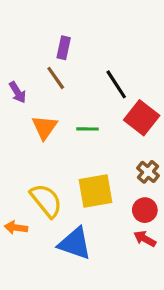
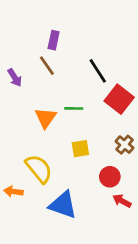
orange triangle: (45, 127) -> (46, 118), moved
yellow square: (95, 191) -> (80, 149), moved, size x0.6
red circle: (145, 210) -> (110, 177), moved

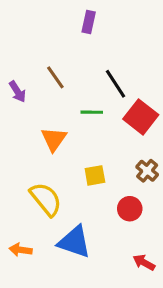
purple rectangle: (54, 40) -> (89, 22), moved
green line: (74, 108) -> (92, 112), moved
orange arrow: (13, 191) -> (21, 250), moved
red arrow: (122, 201) -> (144, 262), moved

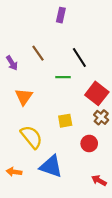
red square: (141, 117) -> (97, 93), moved
orange triangle: (54, 139) -> (24, 97), moved

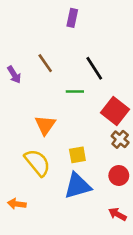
orange triangle: (24, 97) -> (45, 125), moved
yellow square: (65, 121) -> (77, 155), moved
red circle: (89, 144) -> (119, 175), moved
blue triangle: (51, 166) -> (77, 186), moved, turned -35

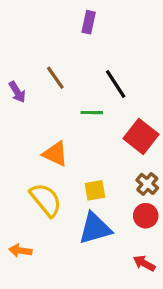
orange triangle: (45, 125) -> (55, 154), turned -40
brown cross: (120, 139) -> (147, 184), moved

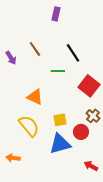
red circle: (146, 216) -> (81, 132), moved

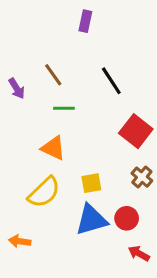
green line: (58, 71) -> (64, 108), moved
yellow semicircle: (29, 126) -> (44, 192), turned 85
red circle: (81, 132) -> (127, 218), moved

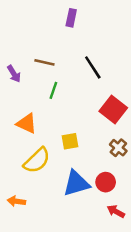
brown line: (53, 75) -> (44, 62), turned -42
green line: (64, 108) -> (53, 90), turned -72
orange triangle: (53, 148) -> (27, 124), moved
yellow square: (91, 183) -> (70, 141), moved

